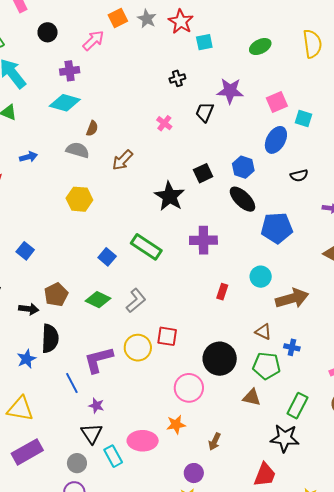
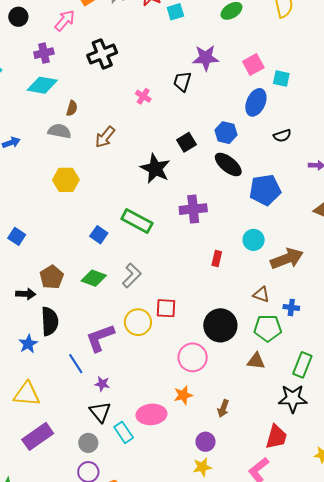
black cross: (177, 78) -> (102, 54), moved, size x1.8

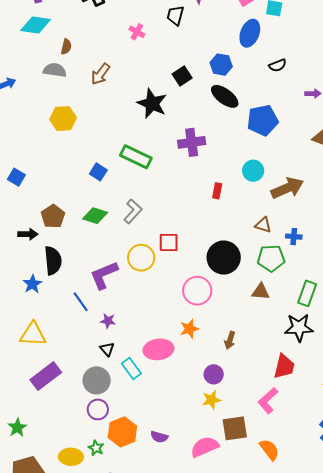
black triangle: (100, 412) -> (107, 349), size x0.7
gray circle: (88, 443) -> (97, 380), size x1.4

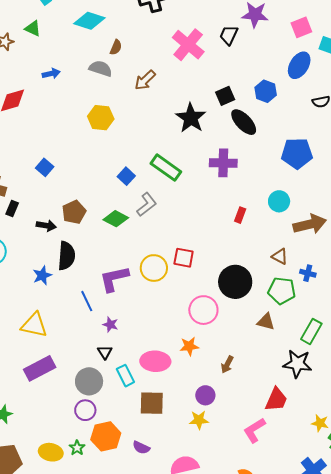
pink cross: (137, 32) -> (188, 45), size x2.0
black ellipse: (225, 96) -> (244, 122), moved
gray L-shape: (133, 211) -> (147, 204), moved
brown square: (235, 428) -> (152, 403), moved

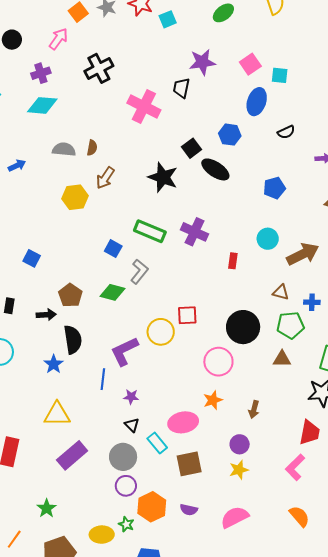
brown semicircle: (116, 47) -> (92, 148), moved
brown arrow: (145, 80) -> (105, 178), moved
blue pentagon: (297, 153) -> (274, 188), size x0.7
purple cross: (223, 163) -> (194, 232), moved, turned 36
blue line: (87, 301) -> (103, 379), turned 45

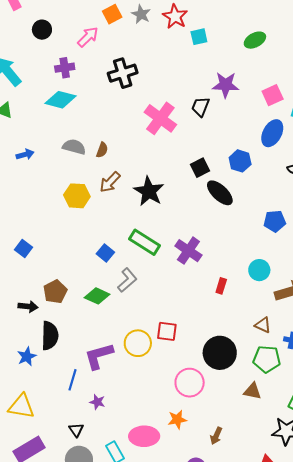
black star: (163, 177) -> (149, 191), moved
black triangle: (132, 425) -> (76, 430), moved

